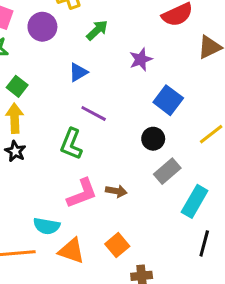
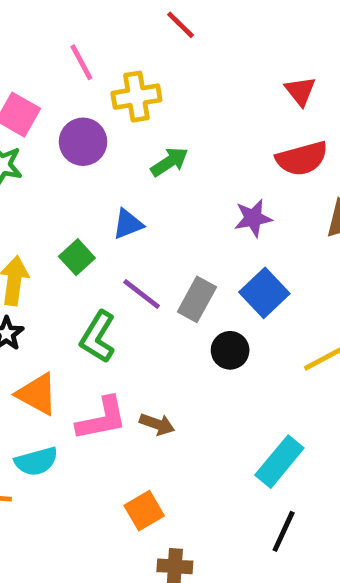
purple star: (141, 59) -> (253, 218), moved
green square: (17, 86) -> (77, 257), moved
gray rectangle: (167, 171) -> (197, 299), moved, turned -30
cyan semicircle: (47, 226) -> (36, 461), turned -35
orange triangle: (71, 251) -> (37, 394), moved

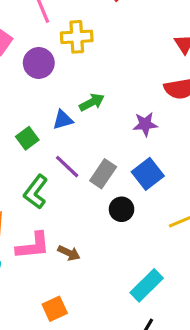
green arrow: (169, 162) -> (92, 102), moved

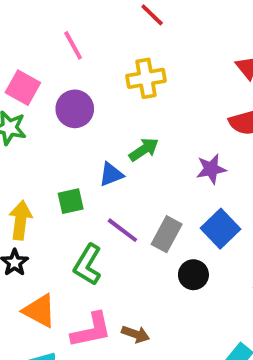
yellow cross: (77, 37) -> (146, 78), moved
green square: (27, 138) -> (71, 201), turned 30

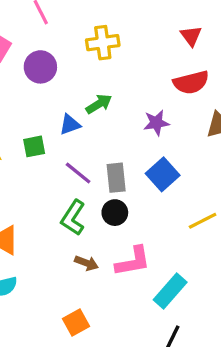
gray rectangle: (167, 234) -> (116, 178), turned -36
green L-shape: (88, 265) -> (73, 218), moved
black circle: (193, 275) -> (115, 213), moved
pink L-shape: (91, 330) -> (133, 261), moved

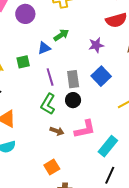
purple line: (78, 173) -> (50, 77), turned 36

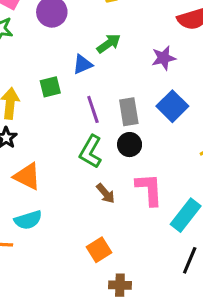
pink L-shape: (85, 129) -> (149, 189), turned -80
brown arrow: (57, 131) -> (106, 193), turned 32

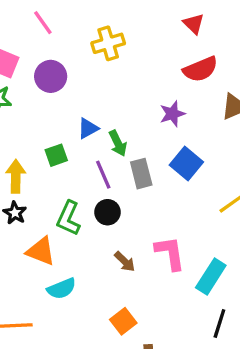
green arrow: (109, 44) -> (118, 143), moved, turned 105
black circle: (130, 145) -> (107, 212), moved
green L-shape: (91, 152) -> (68, 218), moved
cyan semicircle: (28, 220) -> (62, 289), moved

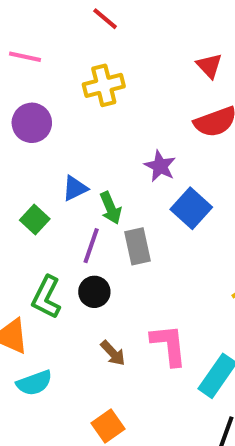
pink line: (43, 23) -> (25, 57), turned -45
purple star: (172, 114) -> (160, 166), moved, turned -30
green square: (56, 155) -> (35, 219), turned -30
blue square: (186, 164) -> (191, 208), moved
purple line: (103, 175) -> (91, 246), turned 40

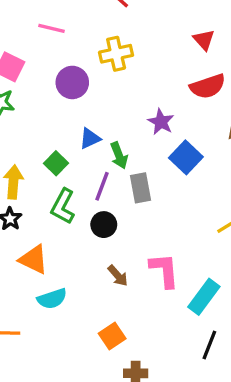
purple circle: (32, 123) -> (72, 82), moved
green L-shape: (46, 297) -> (63, 206), moved

